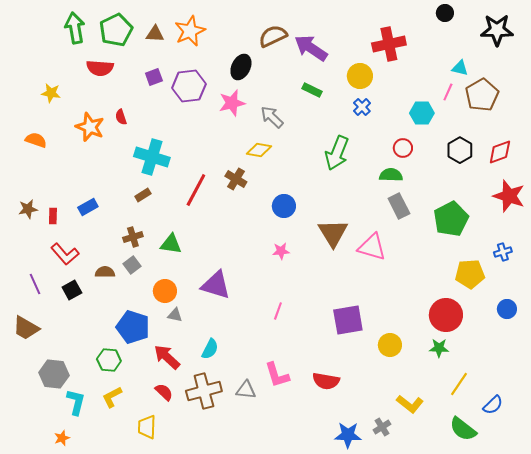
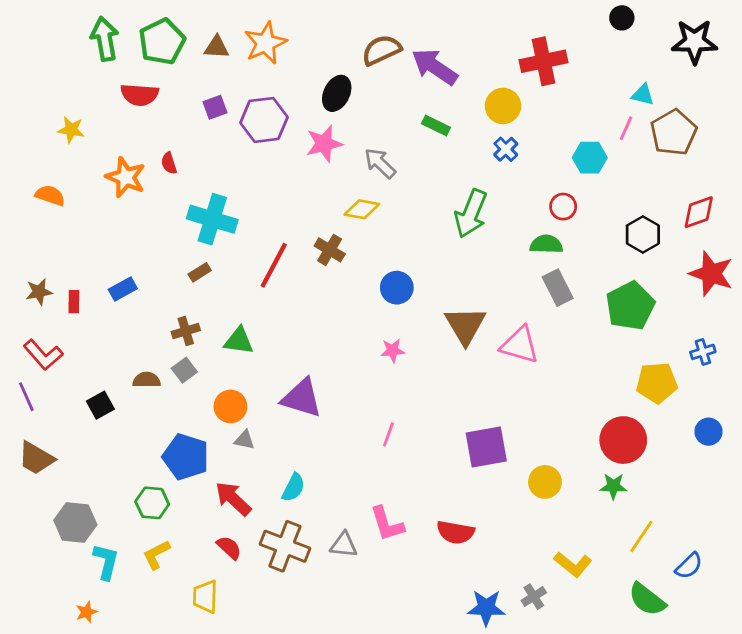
black hexagon: (460, 150) -> (643, 235), moved
red L-shape: (65, 254) -> (43, 355), moved
purple line: (35, 284) -> (26, 397), moved
brown cross: (204, 391) -> (285, 546), turned 36

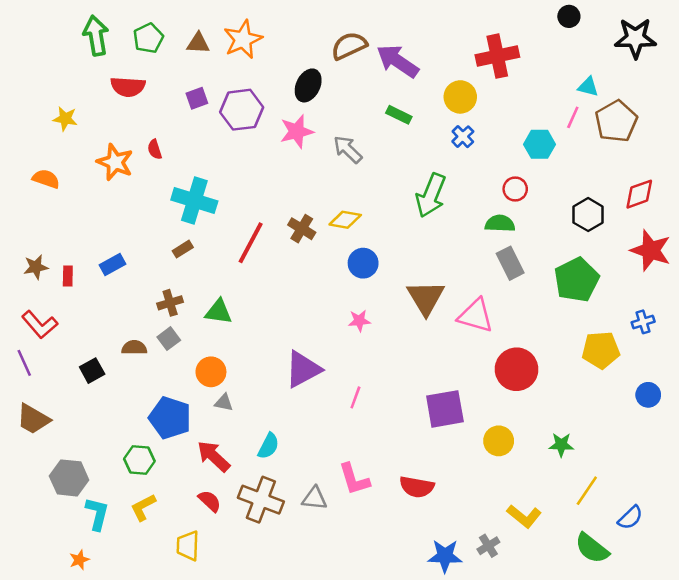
green pentagon: (162, 42) -> (148, 38), size x0.7
yellow diamond: (362, 209) -> (345, 220), moved
purple triangle: (302, 398) -> (303, 369), moved, turned -45
red circle: (623, 440) -> (517, 369), moved

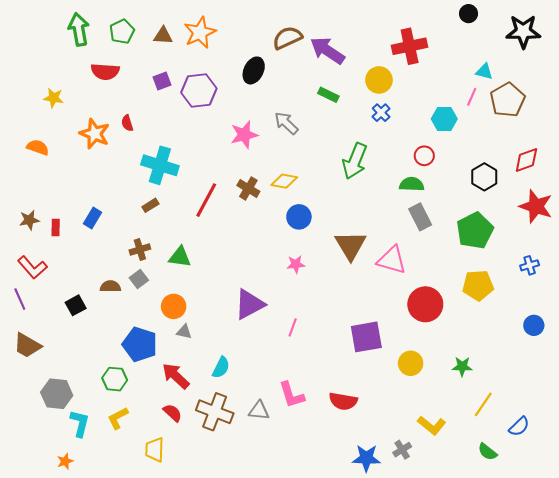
pink star: (297, 131) -> (244, 135), moved
blue rectangle: (113, 264) -> (92, 218), turned -30
yellow pentagon: (601, 350) -> (478, 285), moved
green semicircle: (592, 548) -> (487, 452), size x0.7

